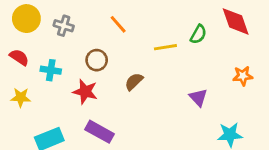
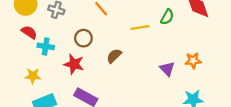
red semicircle: (19, 57) -> (29, 32), moved
orange star: (243, 76) -> (193, 61), moved
yellow star: (21, 97) -> (33, 76), moved

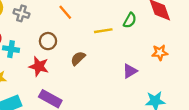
orange star: (193, 61) -> (160, 53), moved
purple triangle: (167, 69) -> (130, 71), turned 42

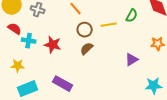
brown circle: (48, 41) -> (85, 30), moved
red star: (39, 66) -> (53, 45), moved

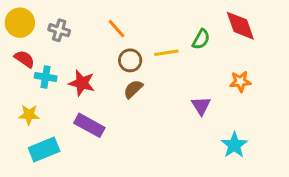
purple triangle: (132, 60) -> (201, 106), turned -32
purple rectangle: (63, 84) -> (89, 125), moved
cyan star: (154, 86) -> (234, 145), turned -30

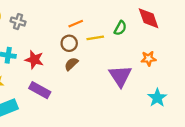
orange line: (117, 29) -> (76, 24), moved, turned -72
purple triangle: (201, 106) -> (120, 76), size x1.6
cyan star: (234, 145) -> (157, 98), moved

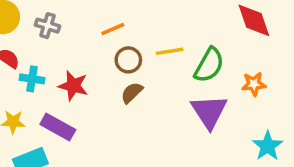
orange line: (76, 24) -> (113, 29), moved
green semicircle: (120, 28) -> (209, 65), moved, size x1.5
purple rectangle: (40, 90) -> (58, 127), moved

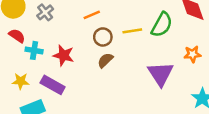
gray cross: (47, 26) -> (45, 12), turned 35
green semicircle: (209, 65) -> (162, 25), moved

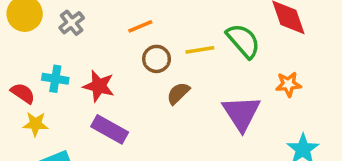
green semicircle: (162, 25) -> (243, 41), turned -70
red semicircle: (17, 36) -> (23, 93), moved
brown semicircle: (105, 60) -> (178, 93), moved
purple rectangle: (53, 85) -> (110, 129), moved

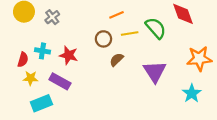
orange line: (140, 26) -> (117, 15), moved
orange star: (288, 84) -> (199, 59), moved, size x1.6
red semicircle: (23, 93) -> (23, 60), turned 72
purple rectangle: (110, 129) -> (60, 81), moved

